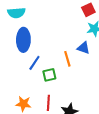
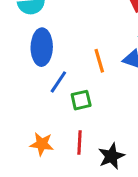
orange line: (67, 59) -> (99, 61), moved

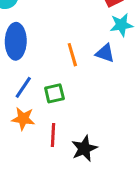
blue line: (58, 82) -> (23, 87), moved
orange star: (42, 144) -> (23, 119), moved

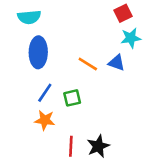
orange line: (72, 55) -> (88, 64), turned -42
red line: (53, 135) -> (71, 146), moved

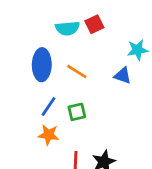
red square: (123, 13) -> (94, 24), moved
cyan semicircle: (29, 17) -> (67, 28), moved
orange line: (88, 64) -> (77, 71), moved

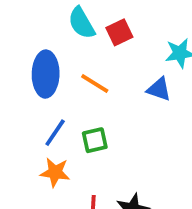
red square: (94, 24) -> (119, 32), moved
cyan semicircle: (67, 28) -> (82, 23), turned 65

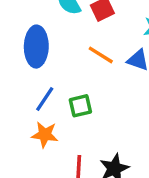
orange line: (95, 83) -> (101, 55), moved

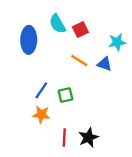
blue ellipse: (36, 47) -> (29, 40), moved

